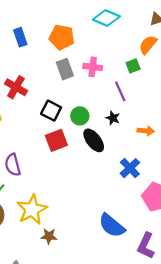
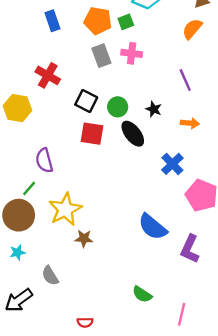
green square: (133, 66) -> (126, 22), moved
purple line: (120, 91) -> (185, 80), moved
red square: (56, 140) -> (92, 134), turned 30

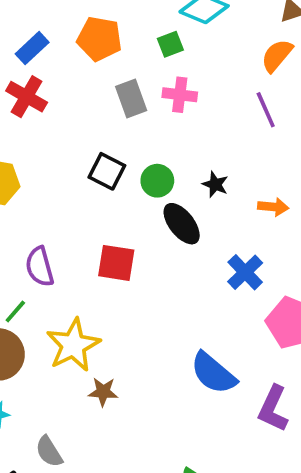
blue rectangle: (52, 21) -> (32, 48), moved, turned 66
orange pentagon: (98, 21) -> (99, 39), moved
red cross: (48, 75) -> (27, 97), moved
purple line: (185, 80) -> (266, 110), moved
red square: (92, 134) -> (116, 263), moved

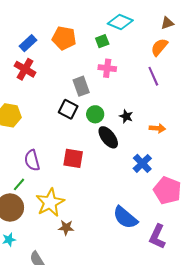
gray rectangle: (131, 98) -> (81, 86), moved

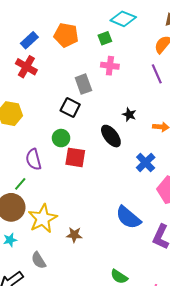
green circle: (95, 114) -> (61, 138), moved
yellow star: (50, 202) -> (43, 219), moved
brown star: (66, 228) -> (74, 235), moved

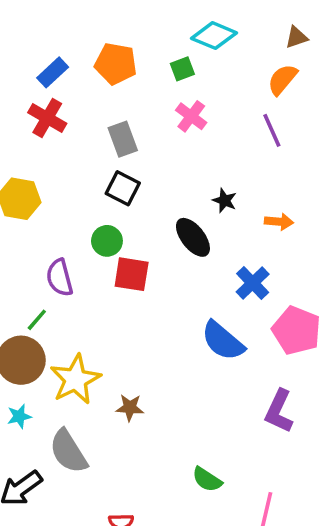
pink cross: (110, 66) -> (191, 116), turned 30
gray rectangle: (83, 84) -> (123, 139), moved
blue semicircle: (128, 218) -> (223, 341), moved
gray semicircle: (39, 260) -> (68, 451), size x1.5

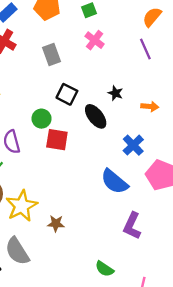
black square: (123, 188) -> (67, 94), moved
purple L-shape: (279, 411) -> (132, 226), moved

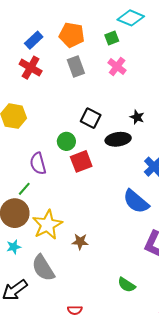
gray rectangle: (51, 54) -> (76, 66), moved
black ellipse: (96, 116) -> (118, 139), turned -60
red square: (57, 140) -> (81, 161), turned -30

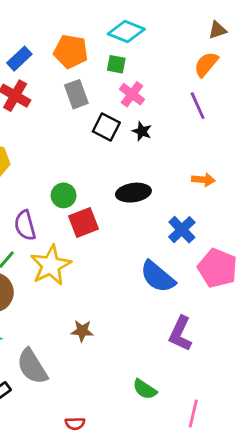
cyan diamond: (131, 18) -> (126, 31), moved
green square: (112, 38) -> (116, 64), moved, turned 32
black star: (137, 117) -> (142, 131), moved
black square: (91, 118) -> (106, 127), moved
yellow star: (47, 225) -> (51, 265), moved

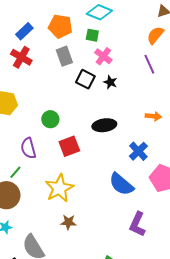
green circle: (64, 195) -> (50, 119), moved
yellow star: (51, 265) -> (59, 188), moved

